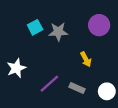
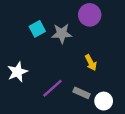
purple circle: (99, 25) -> (90, 15), moved
white circle: (107, 91) -> (104, 101), moved

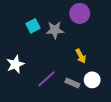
white circle: (104, 101) -> (92, 80), moved

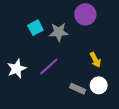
yellow arrow: (81, 56) -> (95, 60), moved
purple line: (46, 79) -> (49, 66), moved

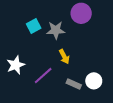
yellow arrow: (95, 60) -> (64, 57), moved
purple line: (49, 66) -> (43, 76), moved

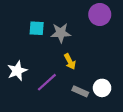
purple circle: (81, 13) -> (100, 14), moved
cyan square: (34, 26) -> (37, 28), turned 32

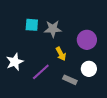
purple circle: (100, 14) -> (87, 40), moved
white circle: (102, 88) -> (89, 69), moved

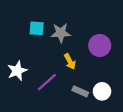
white circle: (89, 69) -> (102, 91), moved

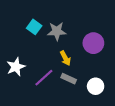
cyan square: (37, 28) -> (34, 27), turned 32
gray rectangle: (80, 91) -> (69, 79), moved

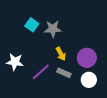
purple circle: (93, 43) -> (87, 58), moved
white star: (16, 67) -> (15, 62), turned 30

